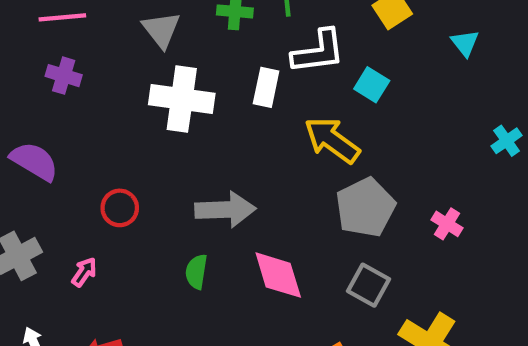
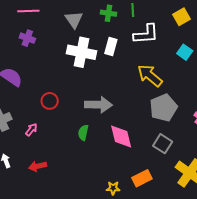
cyan square: (372, 85) -> (185, 52), moved
white rectangle: (266, 87) -> (111, 46), moved

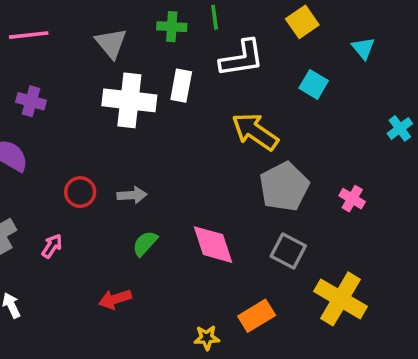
purple cross: (27, 38) -> (31, 101), moved
gray arrow: (98, 105) -> (132, 195), moved, size x0.6
green semicircle: (83, 133) -> (145, 243), turned 35
red arrow: (38, 166) -> (115, 299), moved

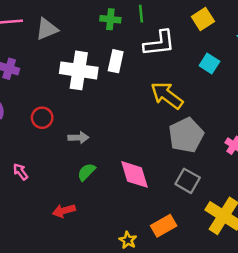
gray triangle: (111, 43) -> (47, 29), moved, turned 45
red circle: (80, 192) -> (42, 118), moved
pink arrow: (52, 246) -> (21, 172), turned -72
yellow star: (207, 338) -> (128, 240), turned 30

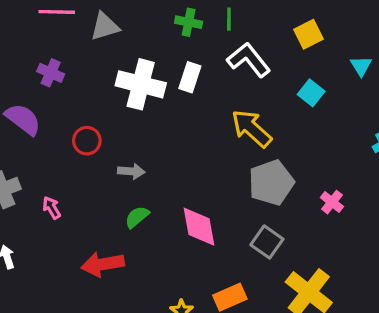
white L-shape: (159, 43) -> (249, 60), turned -128
red arrow: (64, 211) -> (103, 264), size x1.4

